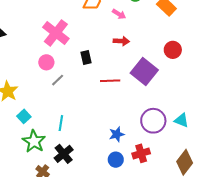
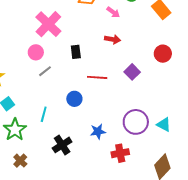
purple square: (144, 71) -> (132, 72), size x0.6
black cross: (64, 154) -> (62, 145), moved
blue circle: (116, 160) -> (74, 99), moved

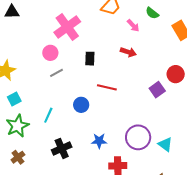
purple square: (132, 72) -> (157, 90), moved

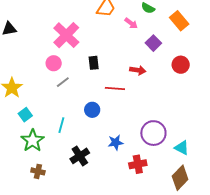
red arrow: (128, 52) -> (138, 70), moved
purple square: (157, 90) -> (153, 43), moved
cyan triangle: (165, 144) -> (182, 148), moved
brown cross: (18, 157) -> (38, 171), turned -32

